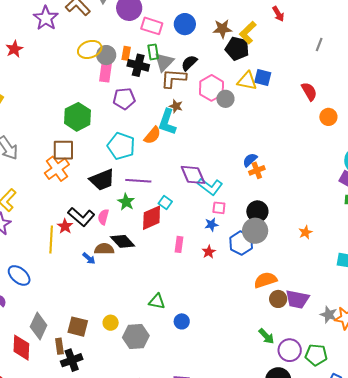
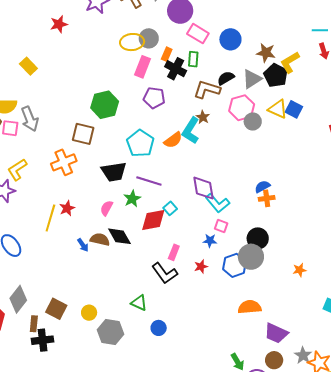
gray circle: (106, 55) -> (149, 38), moved
gray triangle: (164, 62) -> (252, 79), moved
orange cross: (57, 169) -> (64, 162), moved
black L-shape: (81, 217) -> (165, 273), moved
brown circle: (278, 299) -> (274, 360), moved

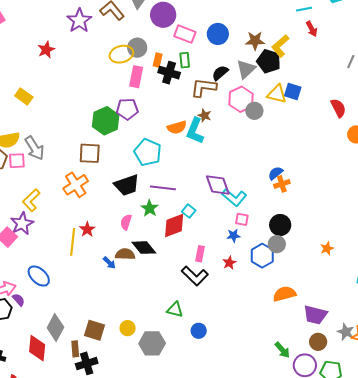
purple pentagon: (154, 98) -> (127, 109), moved
orange semicircle: (173, 140) -> (177, 127), moved, turned 30
gray circle: (251, 257) -> (277, 244), size x0.7

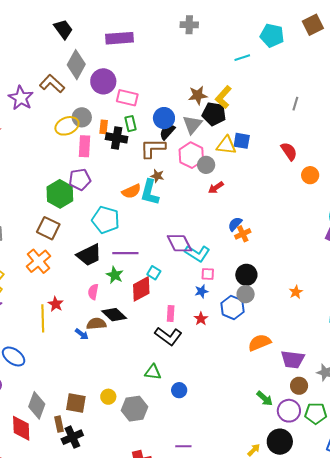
red arrow: (312, 29) -> (216, 188), moved, turned 91
blue circle: (218, 34) -> (164, 118), moved
brown square: (90, 153) -> (48, 228), turned 30

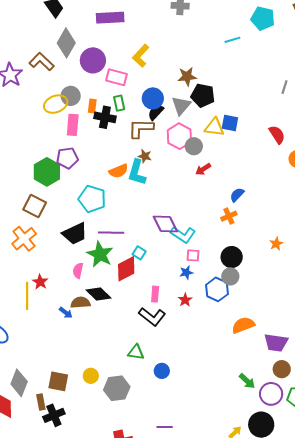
yellow L-shape: (223, 97) -> (141, 56), moved
blue semicircle: (235, 224) -> (237, 195), moved
green star: (115, 275) -> (100, 254), size x1.5
orange star: (296, 292) -> (276, 244), moved

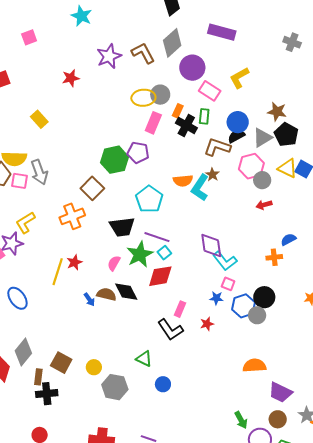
cyan square: (139, 253) -> (164, 253), moved
blue hexagon: (217, 289) -> (244, 306), moved

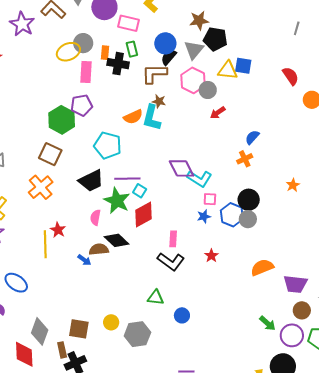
red star: (207, 324) -> (211, 256), moved

